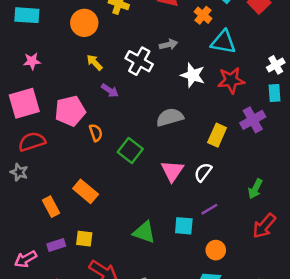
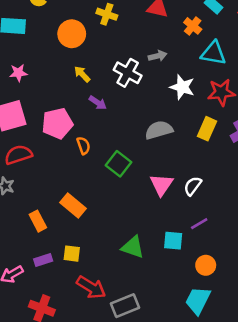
yellow rectangle: (217, 135) -> (207, 129), moved

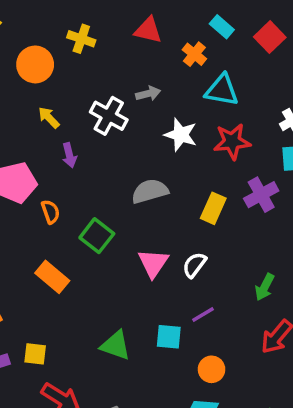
purple arrow: (98, 103) -> (69, 155), turned 42
yellow rectangle: (207, 129) -> (213, 208), moved
orange rectangle: (73, 205) -> (52, 277), moved

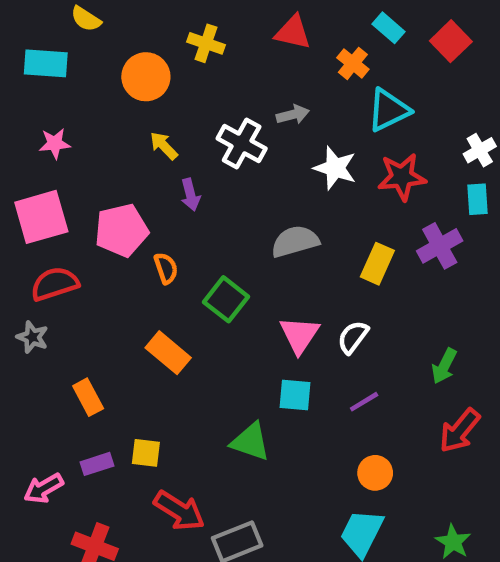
cyan triangle: (222, 90) -> (388, 110), turned -36
cyan square: (169, 337) -> (295, 395), moved

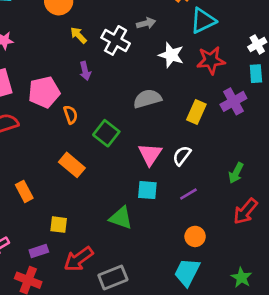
yellow arrow: (164, 146) -> (79, 35), moved
purple rectangle: (97, 464) -> (39, 251), moved
red arrow: (179, 511) -> (79, 259), turned 112

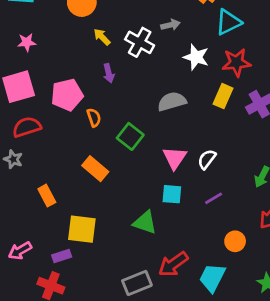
yellow rectangle: (196, 112) -> (223, 96), moved
yellow square: (59, 225) -> (82, 229), size x1.6
orange circle: (195, 236) -> (235, 241), moved
red arrow: (79, 259) -> (173, 264), moved

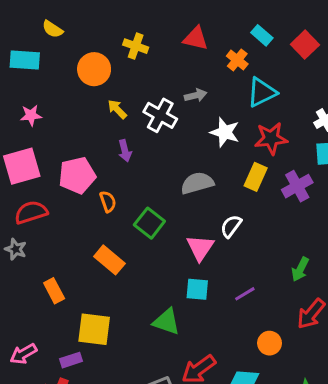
white semicircle: (207, 159) -> (231, 226), moved

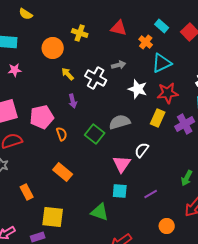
yellow semicircle: (53, 29) -> (26, 14), moved
pink star: (31, 115) -> (15, 70), moved
green square: (149, 223) -> (95, 134), moved

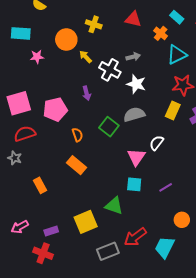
pink star: (15, 70) -> (37, 57), moved
yellow arrow: (68, 74) -> (86, 57), moved
white star: (138, 89) -> (136, 84), moved
orange semicircle: (62, 134) -> (77, 135), moved
yellow square: (53, 217) -> (86, 222), moved, turned -30

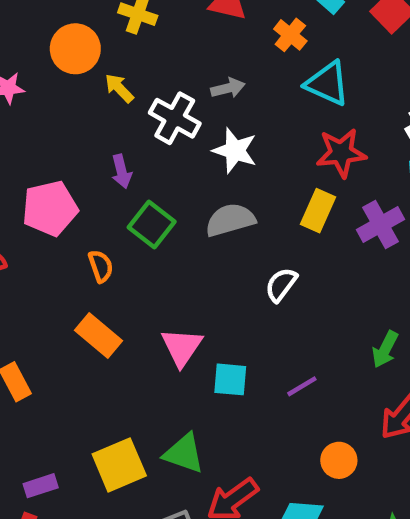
cyan triangle: (177, 55) -> (327, 83), turned 50
green square: (109, 127) -> (152, 224), moved
pink triangle: (136, 157) -> (182, 347), moved
green triangle: (114, 206) -> (184, 453), moved

